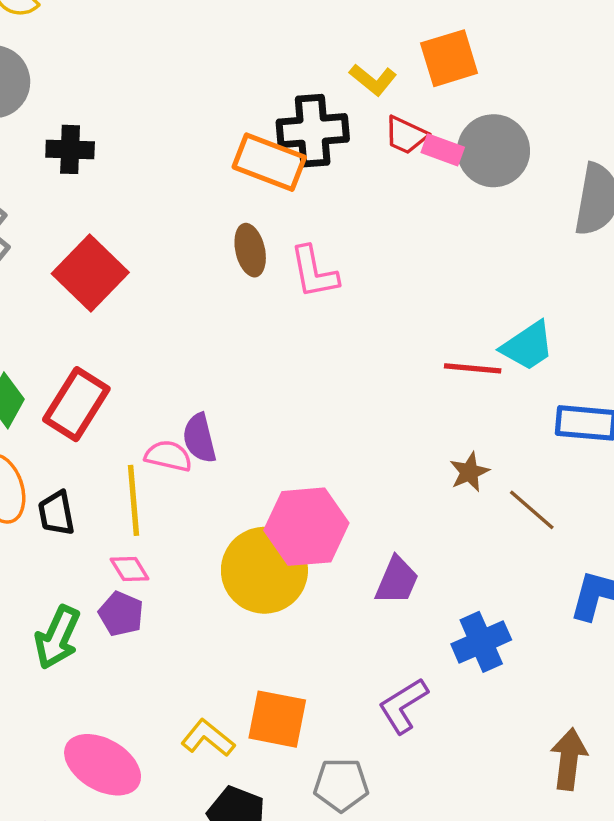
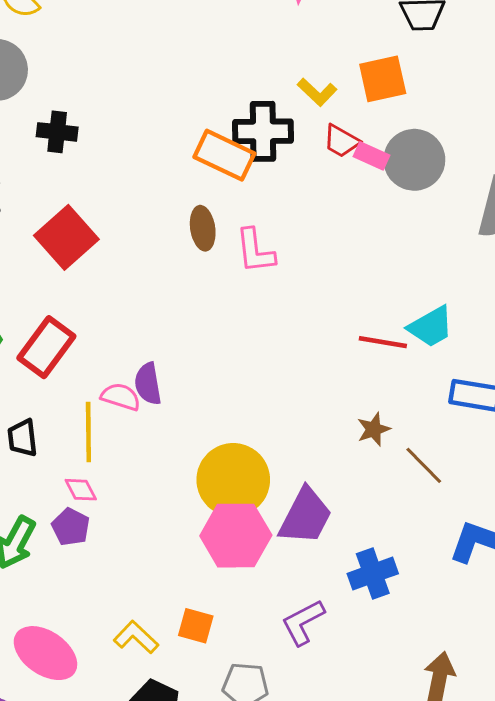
pink hexagon: (306, 527) -> (236, 536), moved
yellow circle: (264, 570) -> (233, 480), moved
purple trapezoid: (397, 580) -> (305, 516), size x1.4
orange square: (277, 719) -> (196, 626), size x0.7

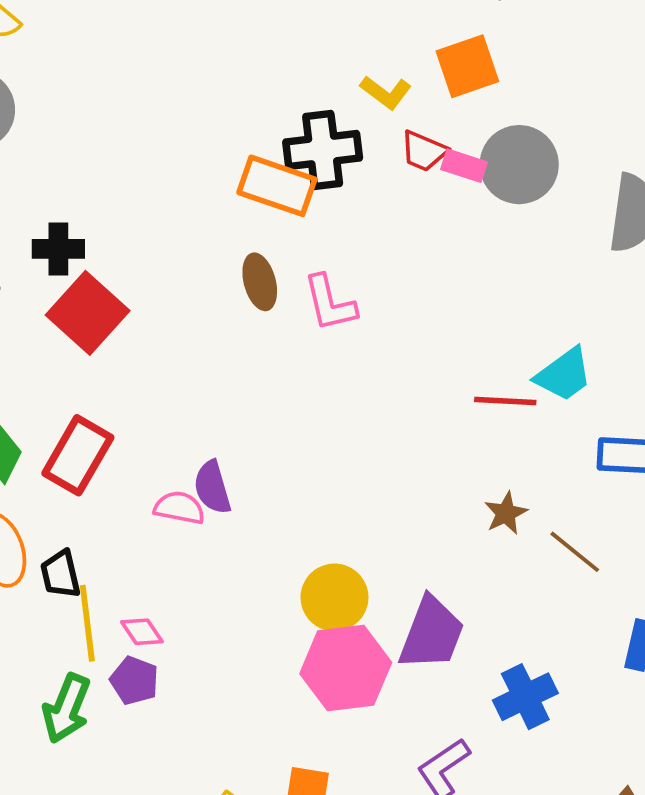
black cross: (57, 132) -> (58, 249), moved
yellow line: (88, 432) -> (87, 623), moved
yellow circle: (233, 480) -> (334, 597), size x0.7

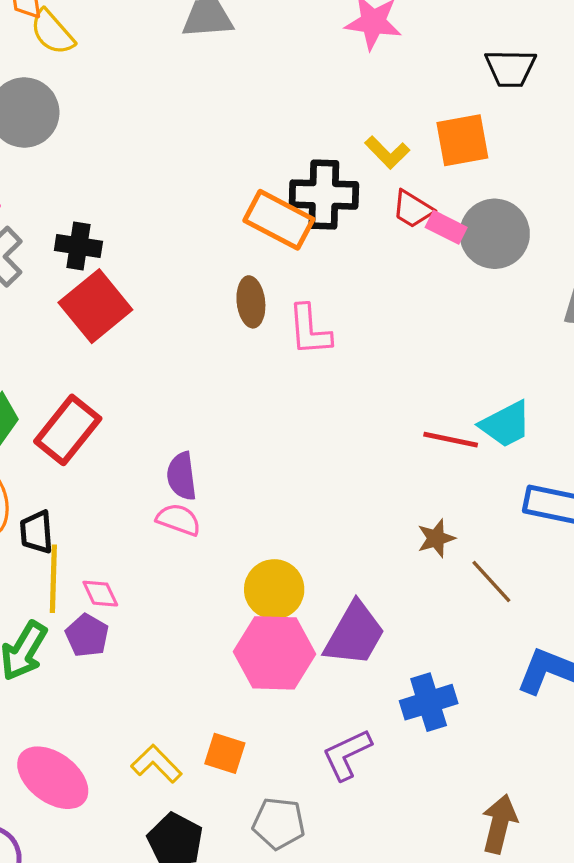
pink semicircle: (179, 508) -> (178, 520), moved

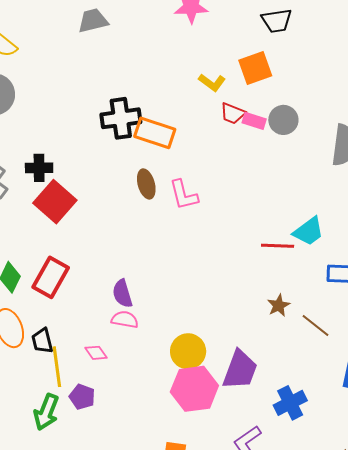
black cross: (324, 195) -> (121, 118), moved
gray circle: (495, 234) -> (283, 120), size x0.7
pink diamond: (100, 594) -> (96, 353), moved

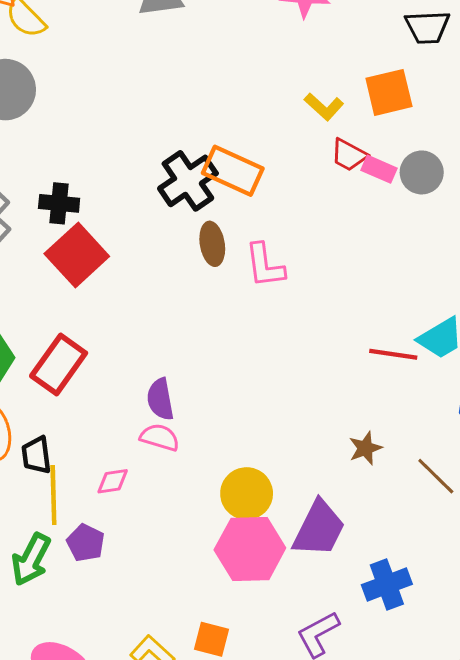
black cross: (121, 118) -> (188, 181), moved, turned -33
brown star: (279, 305) -> (365, 448), moved
pink diamond: (96, 353) -> (113, 481), turned -70

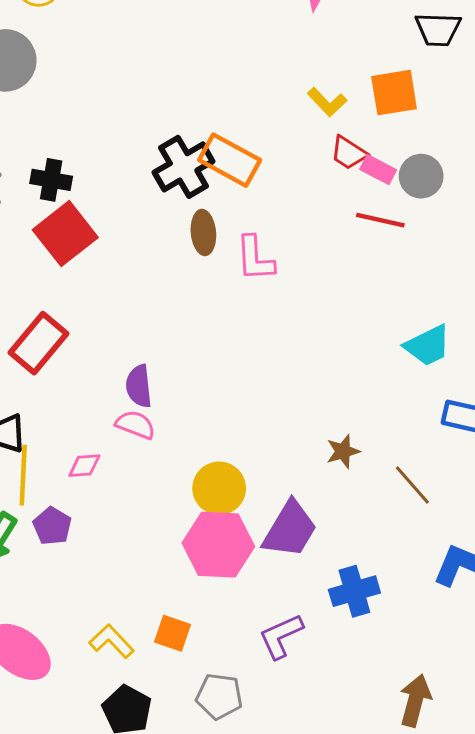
red line: (393, 354) -> (380, 220), moved

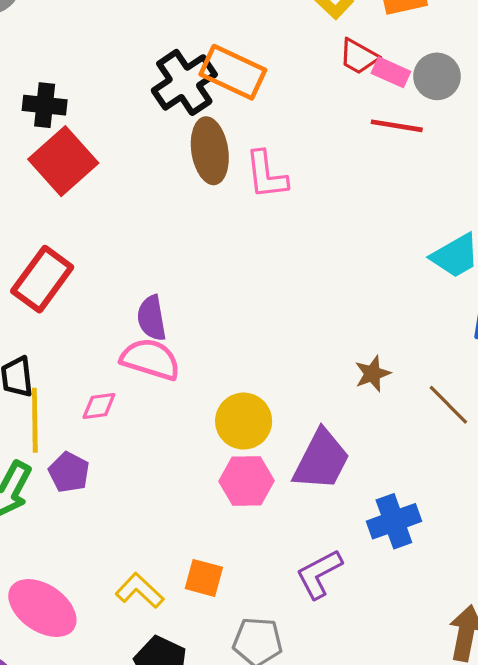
brown ellipse: (203, 233) -> (210, 151), size x1.4
pink semicircle: (135, 425) -> (150, 359), size x1.4
pink hexagon: (218, 545) -> (247, 481), size x0.7

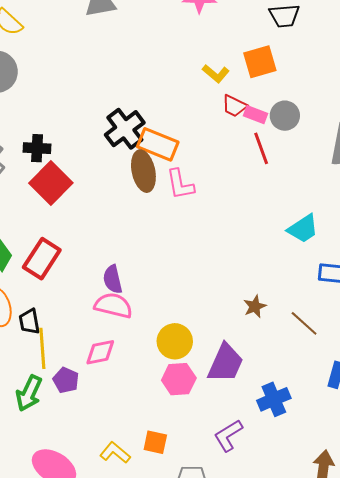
orange rectangle: (233, 72) -> (158, 144), moved
red line: (397, 126) -> (261, 148), turned 64
pink diamond: (99, 406) -> (100, 352), moved, size x1.4

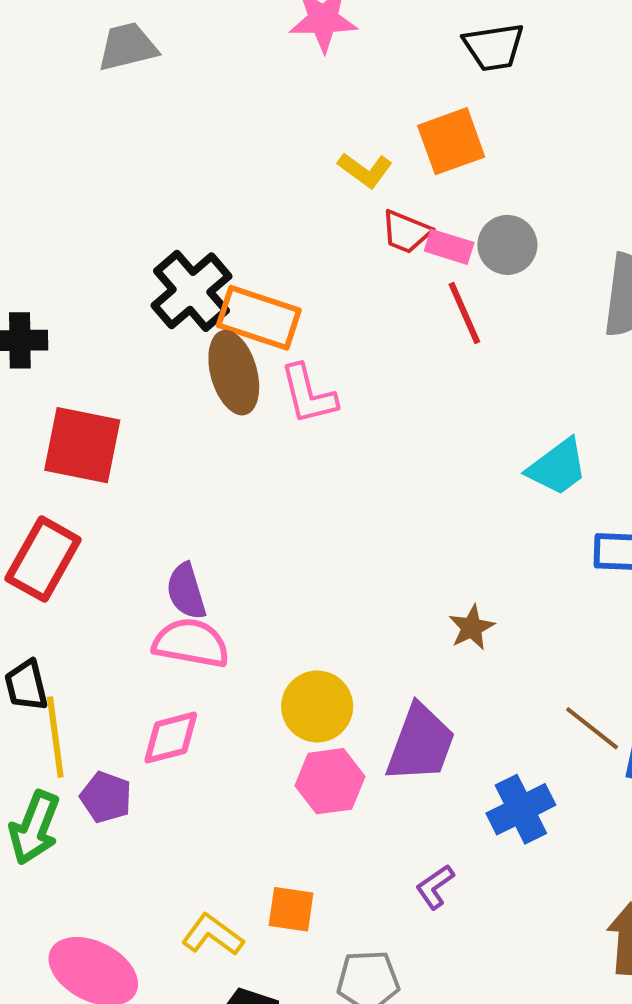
red square: (51, 183) -> (82, 445), moved, turned -30
brown line: (304, 323) -> (592, 728), moved
purple L-shape: (228, 435) -> (435, 887), size x0.7

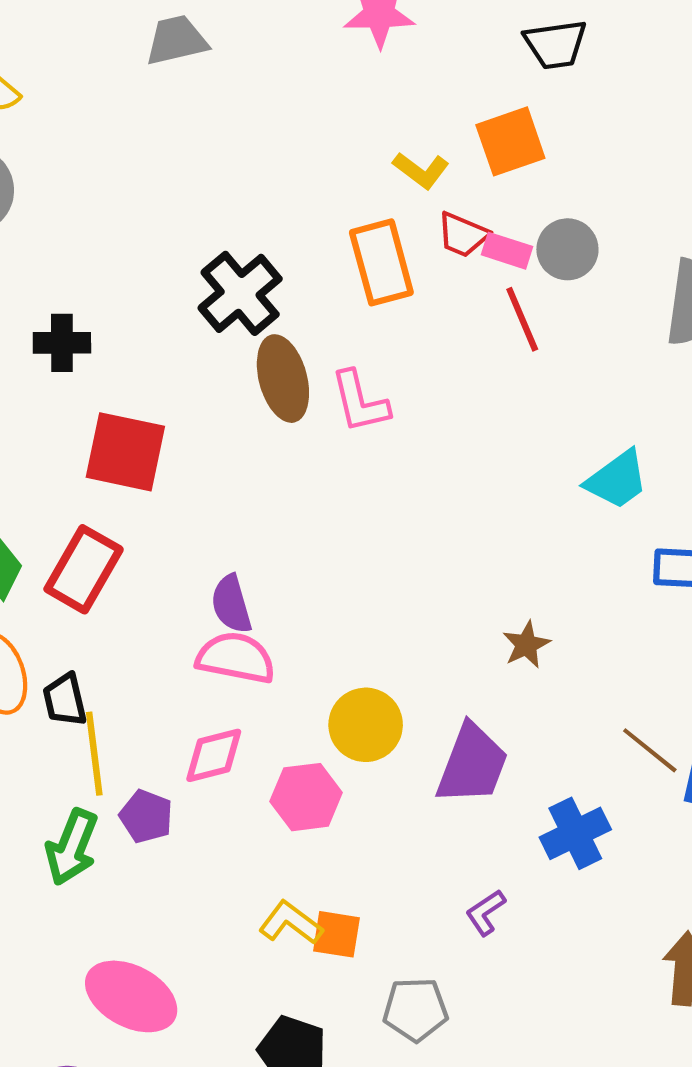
orange rectangle: (259, 318) -> (381, 262), moved, turned 56
pink hexagon: (330, 781) -> (306, 797), moved
yellow L-shape: (213, 935) -> (291, 923), moved

